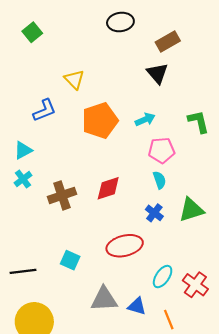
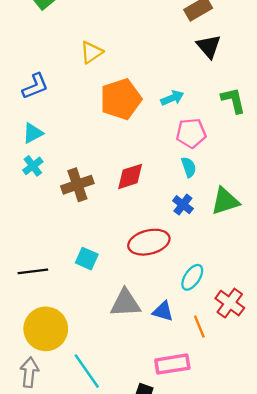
black triangle: (157, 73) -> (209, 46), moved
yellow triangle: (74, 79) -> (91, 52), turned 40
blue L-shape: (45, 110) -> (35, 86), moved
red cross: (195, 285) -> (230, 303), moved

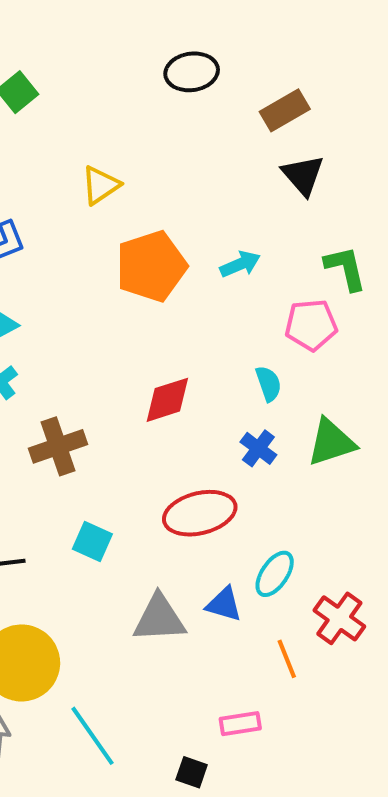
pink pentagon: (191, 133) -> (311, 325), moved
brown cross: (77, 185) -> (58, 446), moved
blue triangle: (163, 311) -> (224, 604), moved
pink rectangle: (172, 364) -> (240, 724), size x0.7

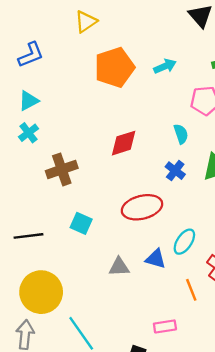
gray triangle: (159, 618) -> (119, 267), size x0.7

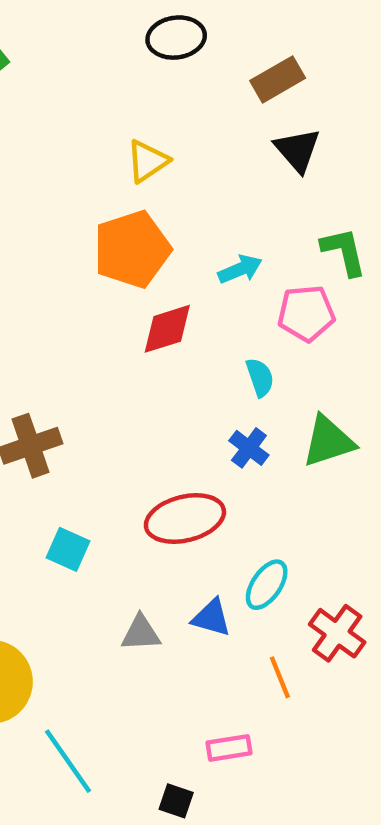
yellow triangle: (86, 22) -> (147, 161), moved
cyan arrow: (165, 66) -> (240, 269), moved
red diamond: (124, 143) -> (167, 329), moved

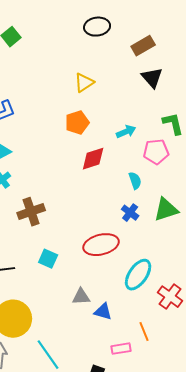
orange pentagon: (132, 249) -> (77, 123), size x0.7
cyan ellipse: (267, 585) -> (138, 275), size x1.4
blue triangle: (211, 618) -> (103, 312), moved
orange line: (280, 677) -> (144, 332), moved

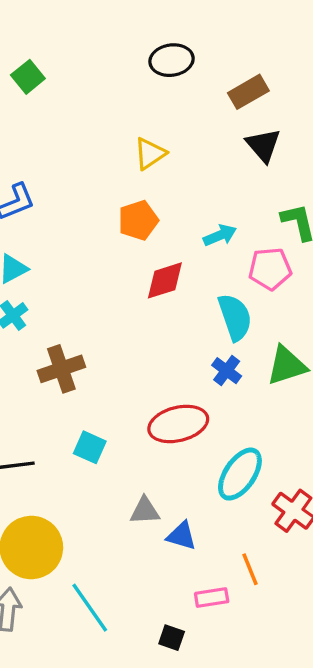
cyan semicircle: (135, 181) -> (235, 317), size x1.6

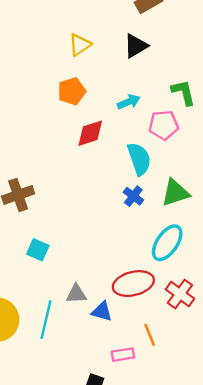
black triangle: (263, 145) -> (136, 46), moved, turned 40
red ellipse: (178, 424) -> (133, 284), moved
cyan ellipse: (240, 474) -> (167, 243), moved
cyan line: (90, 608) -> (46, 320), moved, turned 48

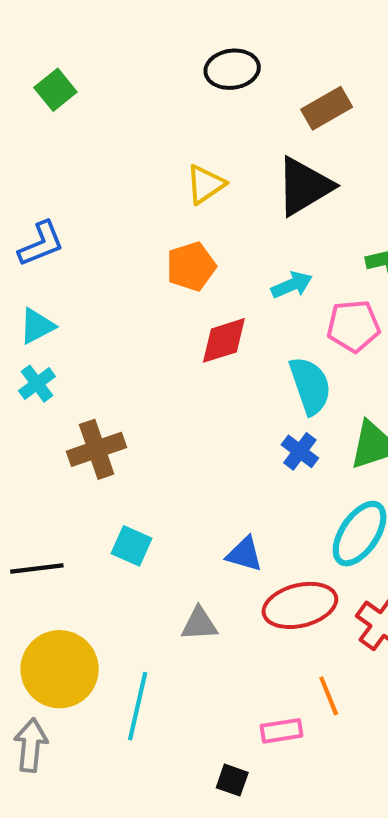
black triangle: (136, 46) -> (304, 186), size x1.4
blue triangle: (102, 311) -> (244, 554), moved
cyan line: (46, 320) -> (138, 706), moved

